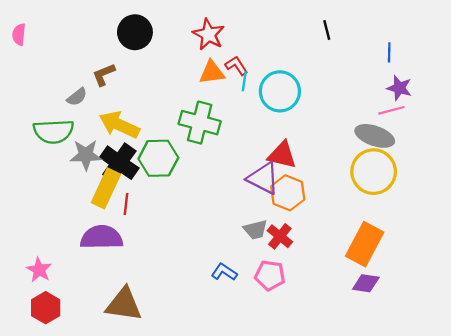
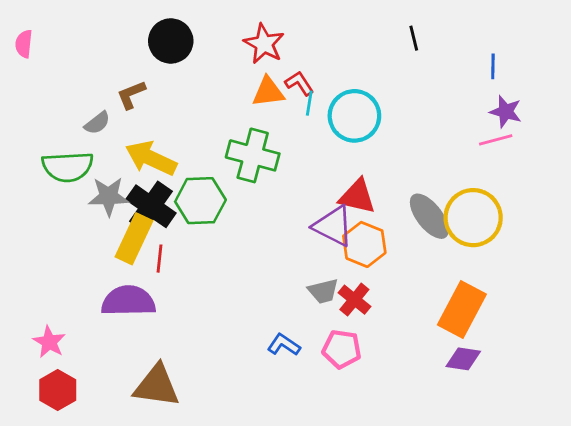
gray ellipse: (375, 136) -> (429, 216), moved, turned 33

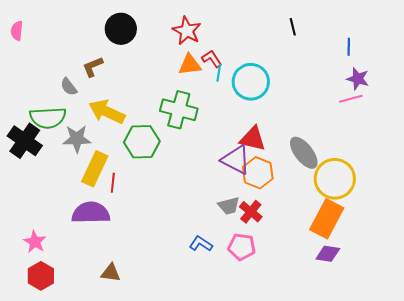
gray semicircle: (97, 123) -> (69, 87), turned 90
black cross: (151, 206) -> (25, 141), moved
yellow circle: (473, 218) -> (335, 179), moved
brown triangle: (157, 386) -> (111, 273), size x0.6

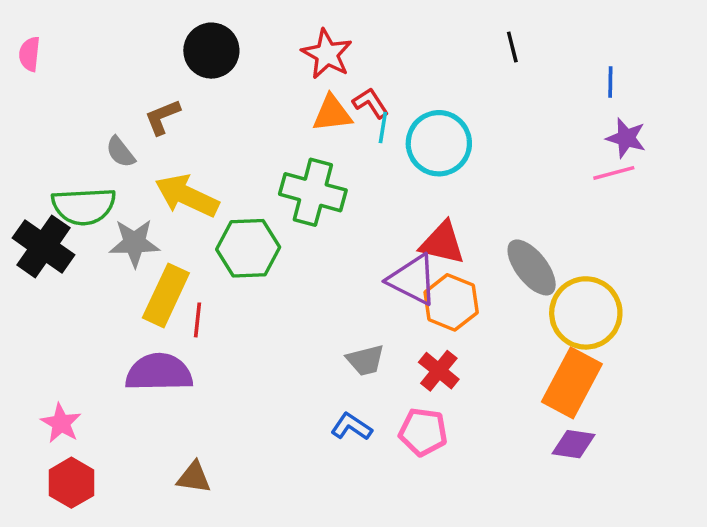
gray trapezoid: (229, 206) -> (365, 360), moved

